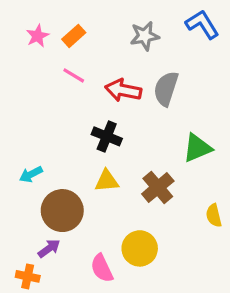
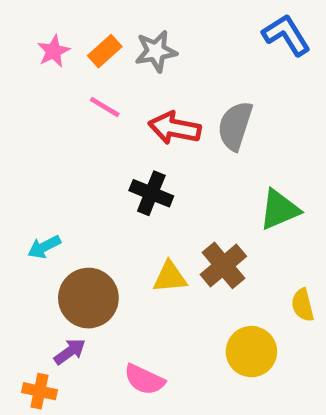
gray star: (145, 36) -> (156, 51), moved
yellow triangle: (107, 181) -> (170, 277), moved
yellow circle: (140, 248) -> (251, 352), moved
pink semicircle: (102, 268) -> (144, 380), turned -40

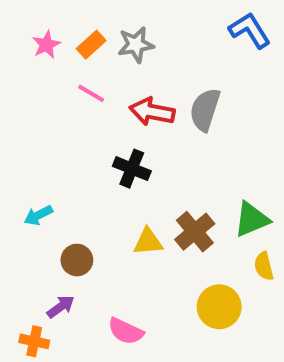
green triangle: (279, 210) -> (252, 219), moved
brown circle: (88, 298) -> (77, 260), size x0.6

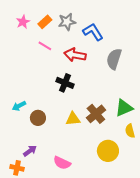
blue L-shape: (250, 30) -> (93, 32), moved
gray semicircle: (205, 110) -> (114, 59), moved
brown circle: (77, 260) -> (38, 118), moved

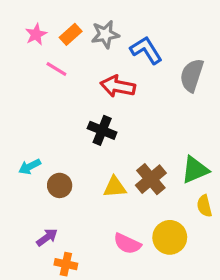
pink line: (45, 46) -> (56, 69), moved
gray semicircle: (114, 59) -> (192, 75), moved
pink semicircle: (62, 163) -> (127, 244), moved
orange cross: (17, 168) -> (66, 264), moved

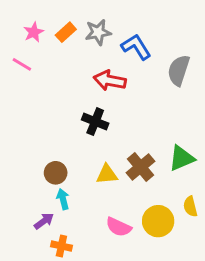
pink line: (56, 69) -> (22, 64), moved
cyan arrow: (30, 167) -> (63, 199), moved, turned 102
yellow semicircle: (204, 206) -> (190, 206), moved

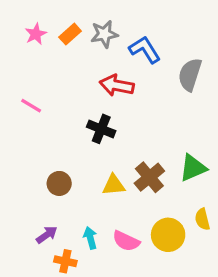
pink line: (22, 64) -> (31, 106), moved
cyan arrow: (63, 199) -> (90, 238), moved

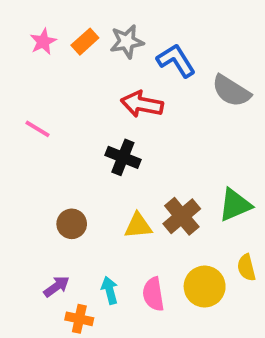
gray semicircle: (190, 74) -> (231, 91), turned -76
pink semicircle: (126, 241) -> (153, 294), turned 56

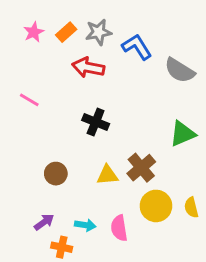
red arrow: (142, 104) -> (88, 67), moved
green triangle: (235, 205) -> (183, 134), moved
yellow circle: (205, 287) -> (156, 206), moved
cyan arrow: (110, 290) -> (85, 225), turned 114

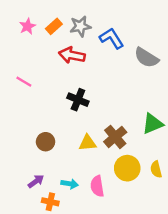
green triangle: (183, 134) -> (152, 124), moved

